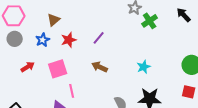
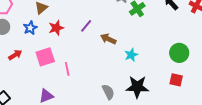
brown arrow: (100, 67) -> (108, 39), moved
pink line: (72, 91) -> (67, 69), moved

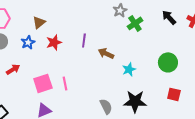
purple line: (86, 26) -> (84, 40), turned -32
green circle: (179, 53) -> (168, 62), moved
pink square: (45, 57) -> (43, 83), moved

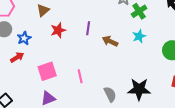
blue star: (28, 42) -> (24, 38), moved
cyan star: (129, 69) -> (139, 36), moved
pink line: (65, 83) -> (80, 76), moved

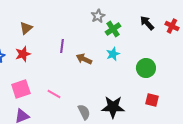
brown triangle: (43, 10) -> (26, 28), moved
red star: (58, 30) -> (23, 54), moved
pink line: (80, 76) -> (54, 94), turned -48

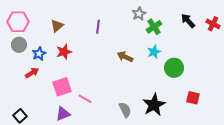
brown triangle: (26, 28) -> (57, 26), moved
purple line: (62, 46) -> (98, 27), moved
green circle: (146, 68) -> (174, 68), moved
pink line: (54, 94) -> (85, 99), moved
black star: (113, 107) -> (154, 105), turned -30

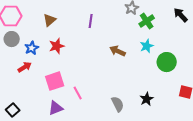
pink line: (85, 99) -> (78, 93), turned 32
black star: (154, 105) -> (147, 99), size x0.6

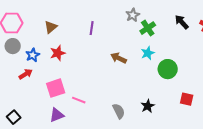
pink line: (78, 93) -> (79, 100), turned -40

